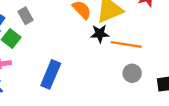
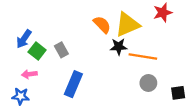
gray rectangle: (25, 16) -> (61, 50), moved

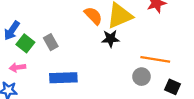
orange line: (143, 57) -> (155, 59), moved
blue rectangle: (73, 84) -> (63, 78), turned 65
black square: (178, 93) -> (173, 87), turned 32

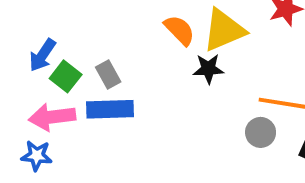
pink arrow: (17, 67) -> (52, 117), size x1.6
blue rectangle: (63, 78) -> (110, 109), moved

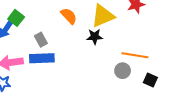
orange semicircle: (179, 30) -> (69, 16), moved
green square: (66, 76) -> (16, 18), moved

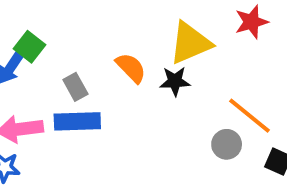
orange semicircle: (69, 16) -> (131, 68), moved
orange line: (135, 55) -> (250, 116), turned 30

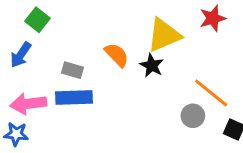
green square: (30, 47) -> (37, 20), moved
black star: (175, 81) -> (152, 66), turned 30
gray rectangle: (75, 87) -> (72, 70), turned -45

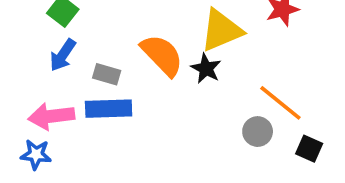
blue arrow: (21, 55) -> (63, 55), moved
orange semicircle: (117, 55) -> (162, 55), size x1.4

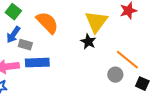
yellow triangle: (221, 30) -> (96, 22), turned -30
orange semicircle: (162, 55) -> (47, 23), moved
gray rectangle: (107, 74) -> (25, 45), moved

